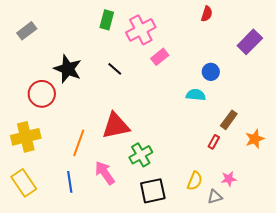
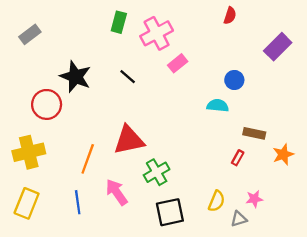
brown rectangle: (229, 120) -> (254, 133), turned 66
yellow rectangle: (24, 183) -> (27, 203), turned 56

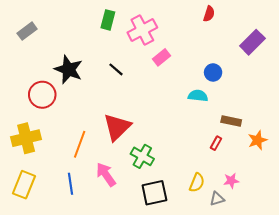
red triangle: (129, 140) -> (117, 127), turned -32
green cross: (157, 172) -> (142, 156), turned -30

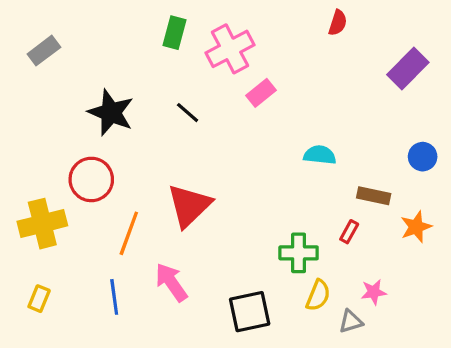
blue circle: (213, 72) -> (423, 157), moved
red circle: (42, 95) -> (91, 179), moved
green cross: (142, 156) -> (299, 253), moved, turned -30
yellow rectangle: (24, 185) -> (39, 299), size x0.6

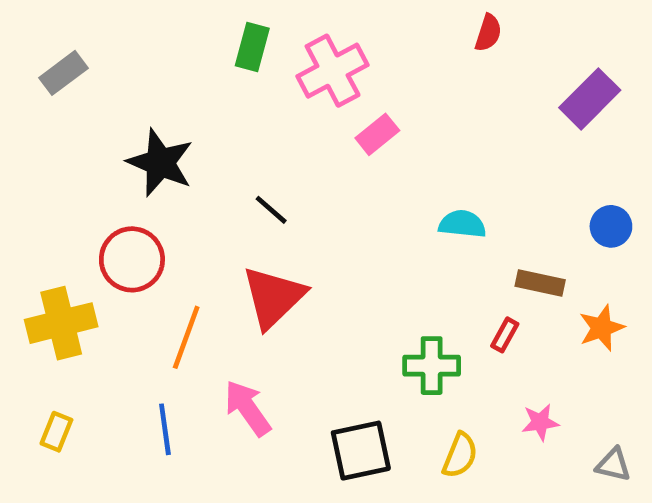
black line: (188, 113) -> (271, 210), moved
yellow semicircle: (318, 295) -> (460, 455), moved
gray triangle: (351, 321) -> (613, 465), moved, turned 30

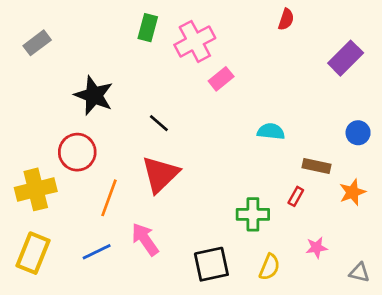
blue line: (165, 429) -> (97, 252), turned 72
yellow rectangle: (56, 432) -> (33, 253), size x1.8

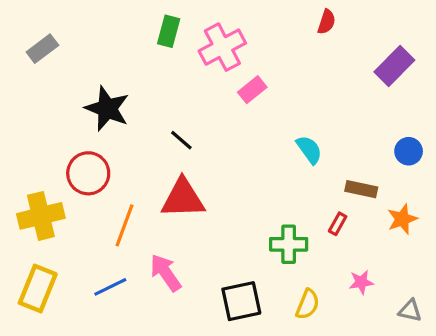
cyan semicircle: (271, 131) -> (309, 150), turned 48
red triangle: (160, 174) -> (183, 199), turned 42

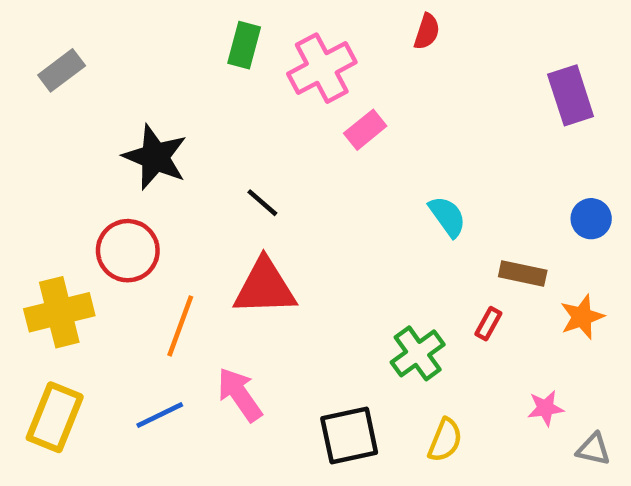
red semicircle: (327, 22) -> (427, 32), moved
purple rectangle: (394, 66) -> (571, 95), turned -63
green cross: (289, 244) -> (418, 353), turned -36
pink star: (361, 282) -> (545, 408), moved

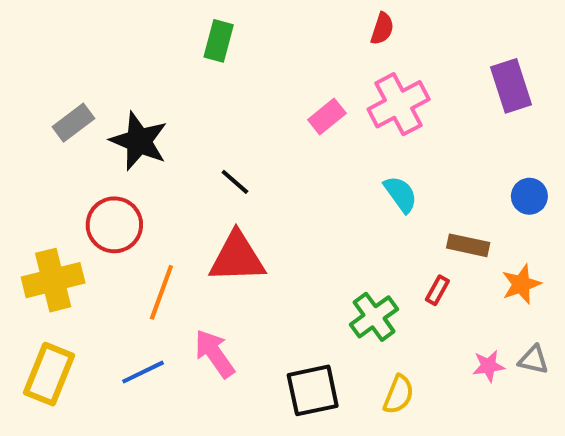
pink cross: (322, 68) -> (399, 104), moved
gray rectangle: (62, 70) -> (73, 123), moved
gray triangle: (593, 449) -> (533, 360), moved

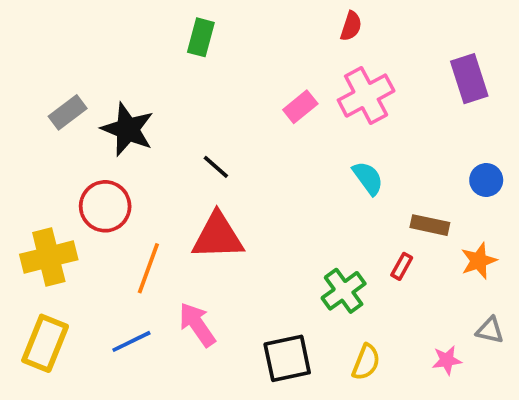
pink star: (488, 366) -> (447, 360), moved

